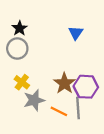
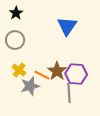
black star: (20, 28) -> (16, 13), moved
blue triangle: (76, 33) -> (67, 26), size x1.5
orange line: (59, 111) -> (42, 75), moved

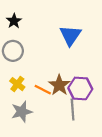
gray star: (30, 86) -> (22, 112), moved

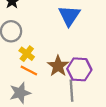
yellow cross: (17, 84) -> (27, 54), moved
orange line: (43, 90) -> (29, 70), moved

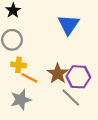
yellow cross: (27, 54) -> (19, 65), moved, turned -32
gray line: (71, 91) -> (71, 97), turned -42

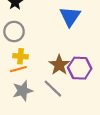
orange line: (29, 78) -> (18, 69), moved, turned -42
gray line: (71, 97) -> (53, 89), moved

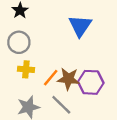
brown star: (59, 65) -> (68, 79), turned -30
orange line: (18, 69) -> (51, 78), moved, turned -35

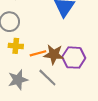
orange line: (51, 78) -> (38, 53), turned 35

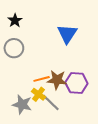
yellow cross: (16, 46) -> (39, 94), moved, turned 32
gray star: (18, 80) -> (22, 104), turned 30

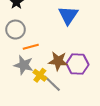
orange line: (42, 79) -> (31, 47), moved
gray star: (22, 104) -> (24, 65), moved

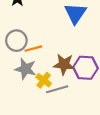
gray circle: (15, 30) -> (16, 41), moved
gray line: (52, 83) -> (57, 89), turned -60

